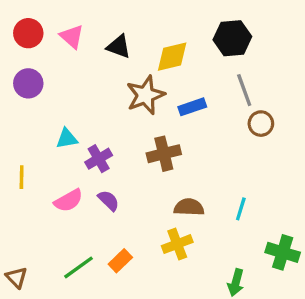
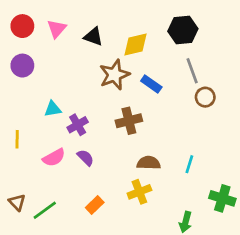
pink triangle: (72, 37) -> (57, 29), turned 30
blue rectangle: (192, 107) -> (151, 84), turned 54
green line: (78, 267) -> (45, 210), moved
brown triangle: (17, 277) -> (17, 202), moved

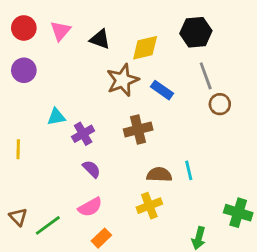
pink semicircle: (54, 158) -> (90, 207), moved
cyan line: (189, 164) -> (189, 170), moved, turned -30
orange rectangle: (95, 205) -> (101, 238), moved

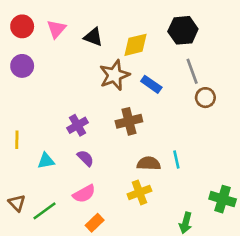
cyan triangle: (56, 117) -> (46, 161), moved

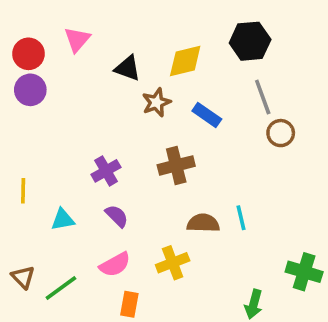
red circle: (22, 26) -> (28, 54), moved
black triangle: (93, 37) -> (128, 68), moved
brown star: (114, 75) -> (156, 102), size x0.7
yellow cross: (139, 192) -> (173, 263), moved
orange rectangle: (95, 223) -> (129, 304), turned -36

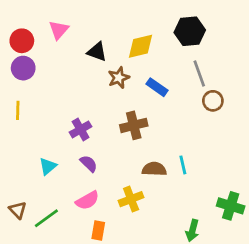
yellow line: (23, 191) -> (18, 110), moved
cyan triangle: (63, 220) -> (48, 166), turned -30

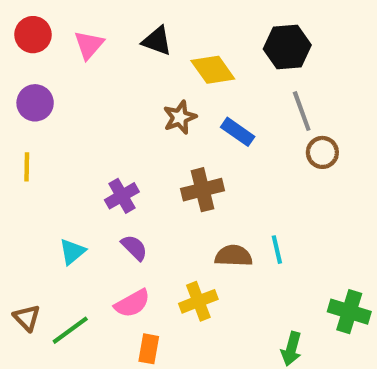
red circle: (22, 41) -> (33, 35), moved
yellow diamond: (141, 46) -> (213, 70), turned 68
black triangle: (97, 52) -> (157, 41), moved

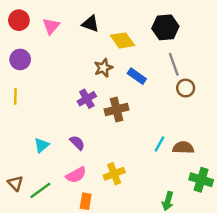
purple cross: (122, 196) -> (87, 99), moved
cyan line: (277, 250) -> (159, 144), turned 42
brown semicircle: (234, 256) -> (183, 148), moved

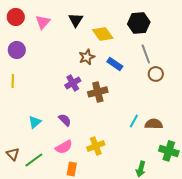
black triangle: (90, 24) -> (76, 20), turned 42

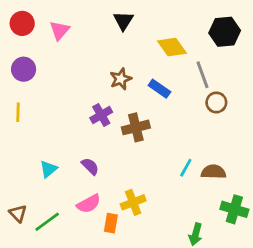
black triangle: (76, 20) -> (123, 21), moved
black hexagon: (139, 23) -> (225, 32), moved
yellow diamond: (103, 34) -> (172, 47), moved
orange rectangle: (72, 169) -> (111, 223), moved

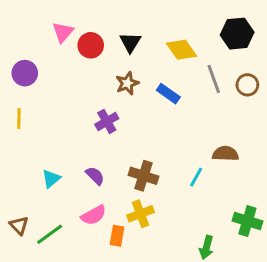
black triangle: (123, 21) -> (130, 42), moved
red circle: (22, 23) -> (91, 45), moved
brown circle: (216, 102) -> (247, 85), moved
brown cross: (136, 127) -> (143, 176), moved, turned 32
brown semicircle: (214, 172) -> (225, 154), moved

